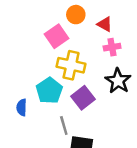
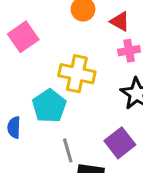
pink square: (57, 36) -> (23, 37), moved
purple square: (83, 98) -> (120, 143), moved

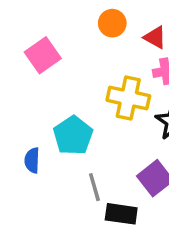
yellow cross: (77, 74) -> (128, 98), moved

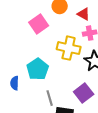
pink square: (43, 55) -> (39, 24), moved

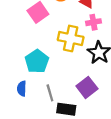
blue semicircle: (15, 83) -> (22, 89), moved

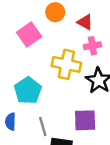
purple square: (87, 87) -> (85, 120), turned 36

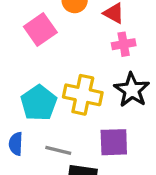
yellow cross: (66, 64) -> (83, 95), moved
gray line: (43, 126) -> (58, 150), turned -60

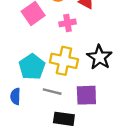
pink cross: (124, 44) -> (67, 23), moved
gray line: (58, 150) -> (52, 92), moved

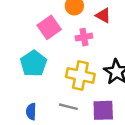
cyan pentagon: (32, 67) -> (34, 63), moved

